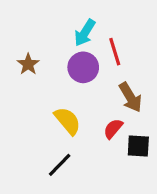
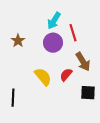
red semicircle: (113, 129) -> (66, 75), moved
black line: (60, 165) -> (13, 98), moved, turned -42

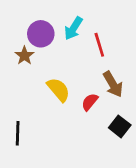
purple circle: (53, 43) -> (41, 34), moved
yellow semicircle: (43, 77) -> (58, 90), moved
black square: (88, 93) -> (120, 126), turned 35

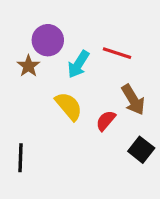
cyan arrow: (73, 28) -> (78, 64), moved
red line: (99, 45) -> (117, 53), turned -55

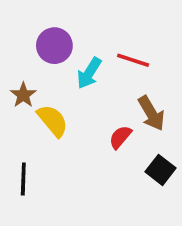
brown star: (28, 66) -> (23, 95), moved
yellow semicircle: (69, 106) -> (53, 121), moved

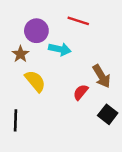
red line: (133, 60) -> (78, 21), moved
cyan arrow: (89, 73) -> (60, 49), turned -110
brown star: (23, 95) -> (20, 54), moved

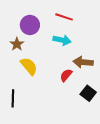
cyan arrow: (60, 49) -> (62, 40), moved
brown arrow: (102, 76) -> (83, 62), turned 126

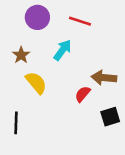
purple circle: (30, 25) -> (37, 17), moved
cyan arrow: (62, 40) -> (62, 50), moved, turned -66
black square: (88, 93) -> (110, 117), turned 35

